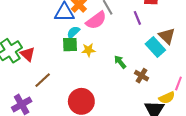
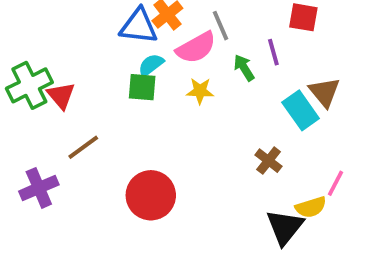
yellow star: (88, 50) -> (200, 91), moved
green arrow: (120, 62) -> (244, 68), moved

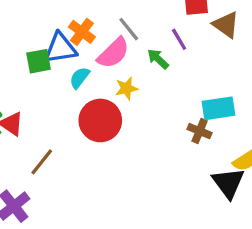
green square: (142, 87) -> (39, 61), moved
brown triangle: (324, 92) -> (226, 25), moved
cyan rectangle: (301, 110) -> (218, 108), moved, turned -48
red circle: (151, 195) -> (100, 120), moved

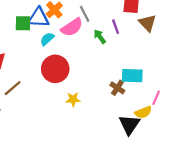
yellow star: (126, 88) -> (73, 99), moved

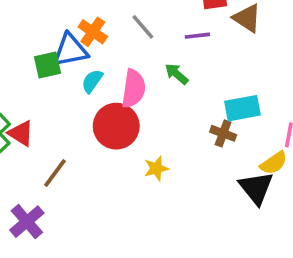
pink semicircle: (72, 27) -> (133, 89), moved, turned -35
purple line: (116, 27) -> (197, 36), turned -64
green arrow: (100, 37) -> (177, 74), moved

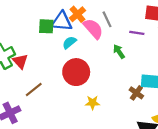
pink semicircle: (133, 89) -> (93, 29), moved, turned -65

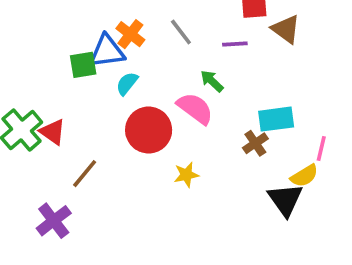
pink semicircle: (93, 29) -> (195, 108), moved
brown cross: (136, 93) -> (255, 143), turned 32

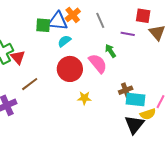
cyan rectangle: (276, 119) -> (136, 99), moved

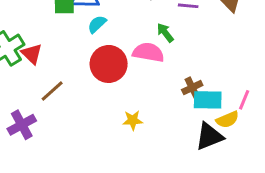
pink semicircle: (98, 63) -> (148, 52), turned -35
yellow star: (84, 98) -> (133, 120), moved
black triangle: (134, 125) -> (209, 136), turned 35

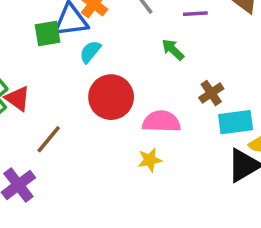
pink semicircle: (148, 52) -> (161, 122), moved
brown cross: (192, 88) -> (211, 93), moved

